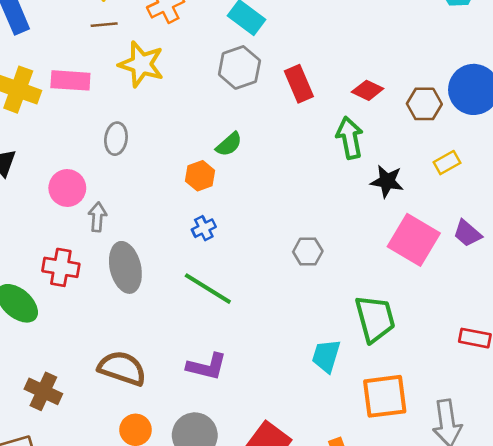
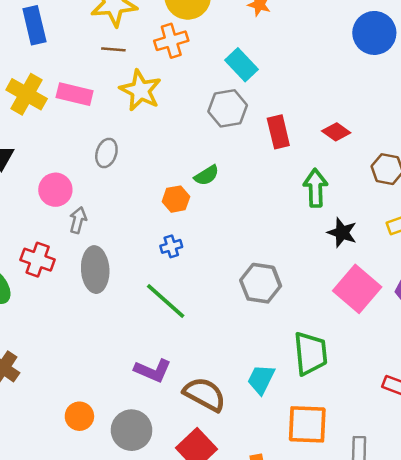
red diamond: (368, 90) -> (336, 132), moved
gray hexagon: (308, 251) -> (261, 283), size x1.5
brown semicircle: (122, 368) -> (205, 394), moved

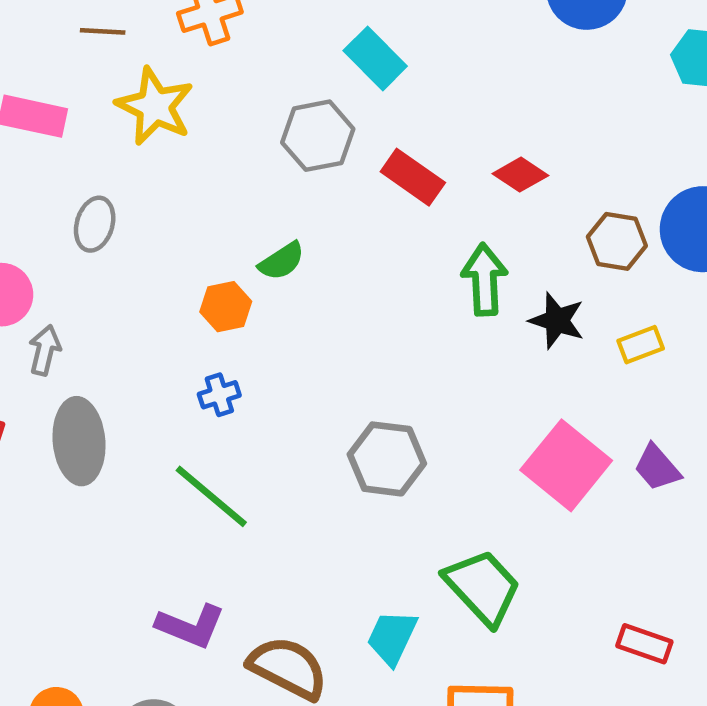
cyan rectangle: (242, 65) -> (375, 58), moved
red rectangle: (278, 132) -> (413, 177), turned -40
black star: (342, 233) -> (557, 321), moved
green trapezoid: (310, 353) -> (483, 587), turned -36

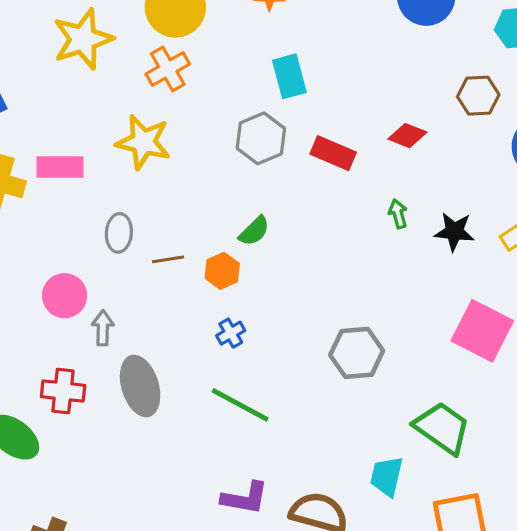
brown line: (103, 31) -> (168, 259), moved
cyan rectangle: (375, 58) -> (289, 76), turned 42
brown hexagon: (617, 241) -> (478, 96), moved
green arrow: (484, 280) -> (398, 214), size x0.6

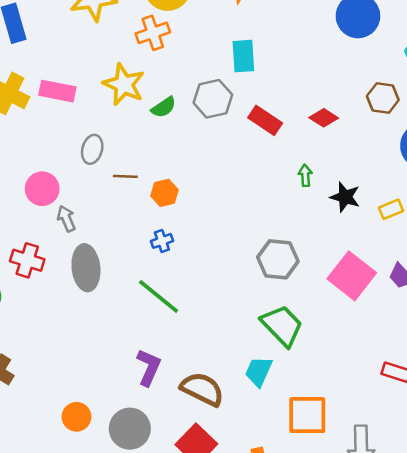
green semicircle: (254, 231) -> (164, 107), moved
gray arrow: (103, 328) -> (66, 219), turned -35
gray hexagon: (357, 353) -> (278, 259), moved
green trapezoid: (442, 428) -> (282, 326), moved
purple L-shape: (245, 498) -> (149, 367), turned -87

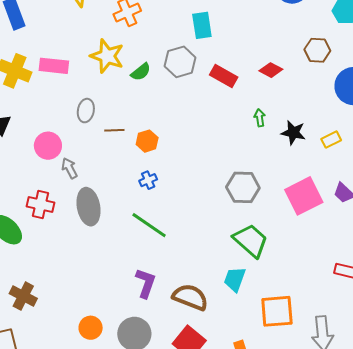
pink square: (352, 276) -> (304, 196), turned 30

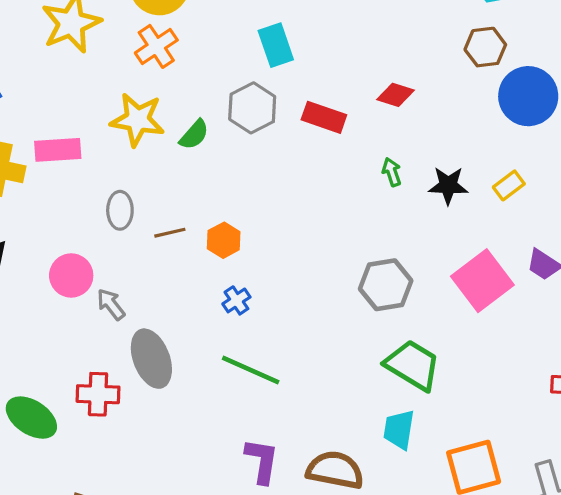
brown hexagon: (317, 50) -> (485, 47), moved
red cross: (41, 204) -> (98, 394), moved

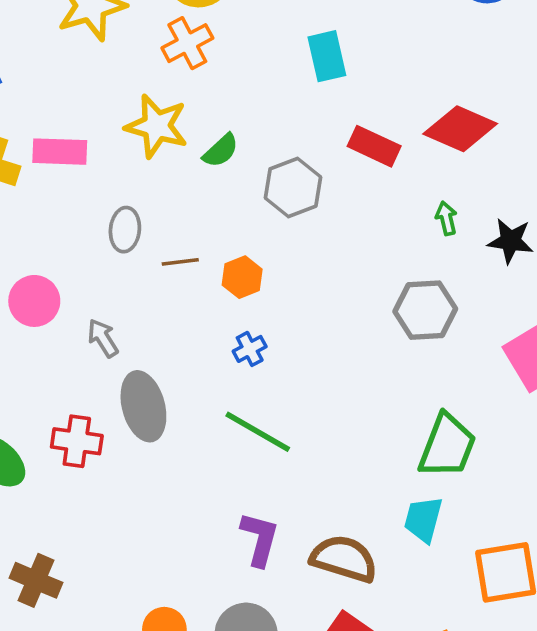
red diamond: (395, 95) -> (460, 129), size x1.6
gray hexagon: (252, 108) -> (293, 187), moved
pink circle: (71, 275) -> (34, 301), moved
gray hexagon: (386, 285) -> (425, 310), moved
green trapezoid: (413, 365) -> (447, 446), turned 74

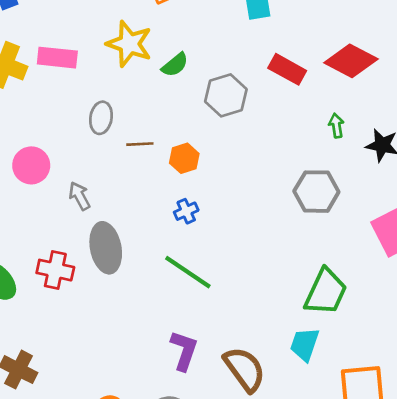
brown semicircle: (344, 559) -> (245, 369), turned 33

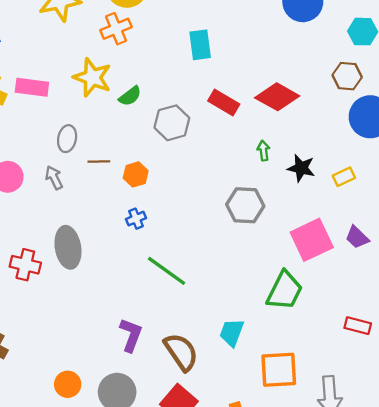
gray arrow: (79, 196) -> (54, 178), moved
green line: (188, 272) -> (167, 271), moved
green trapezoid: (326, 292) -> (285, 291), moved

